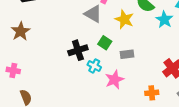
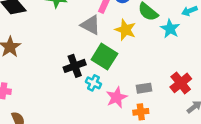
green square: (105, 43) -> (104, 57), size x1.6
gray rectangle: (127, 54) -> (144, 88), moved
orange cross: (152, 93) -> (141, 112), moved

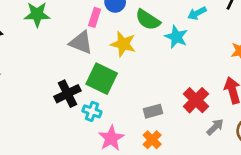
pink star: (117, 97) -> (111, 138), moved
orange cross: (141, 112) -> (152, 140), turned -32

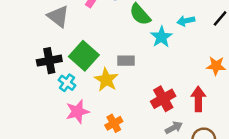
gray triangle: (81, 43) -> (58, 16), moved
yellow star: (123, 44) -> (106, 80), moved
gray rectangle: (153, 111) -> (126, 61), moved

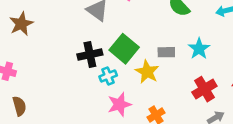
cyan star: (161, 37) -> (199, 49), moved
cyan cross: (67, 83) -> (108, 76), turned 35

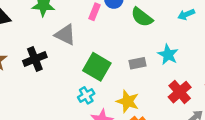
black cross: (90, 55) -> (35, 59), moved
yellow star: (147, 72) -> (128, 101), moved

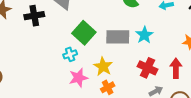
gray rectangle: (137, 63) -> (118, 37), size x1.6
red cross: (180, 92) -> (147, 68), turned -36

